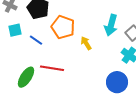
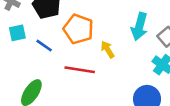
red line: (52, 68) -> (80, 70), moved

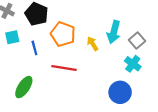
blue line: (44, 46) -> (34, 48), turned 40
yellow arrow: (108, 49) -> (93, 44), moved

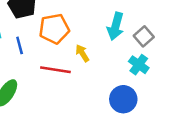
orange pentagon: (63, 34) -> (54, 29), turned -30
yellow arrow: (93, 44) -> (82, 53), moved

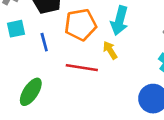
cyan arrow: (116, 26) -> (119, 21), moved

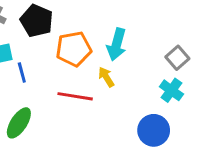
blue line: (44, 42) -> (22, 73), moved

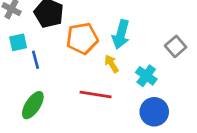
cyan cross: (171, 90) -> (146, 76), moved
red line: (75, 96) -> (96, 94), moved

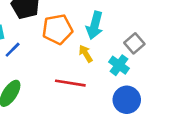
gray square: (176, 46) -> (134, 43), moved
blue line: (35, 60) -> (13, 50), turned 60

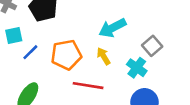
cyan arrow: (95, 25) -> (112, 28), turned 48
orange pentagon: (57, 29) -> (66, 55), moved

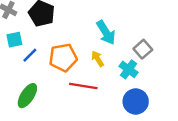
cyan arrow: (112, 28) -> (106, 33), turned -95

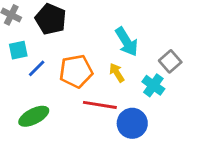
green ellipse: (27, 96) -> (34, 116), turned 30
blue circle: (136, 101) -> (132, 123), moved

